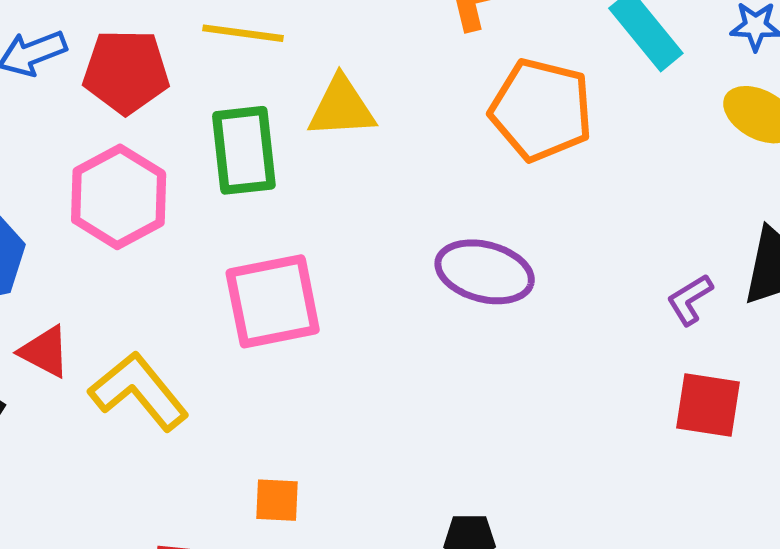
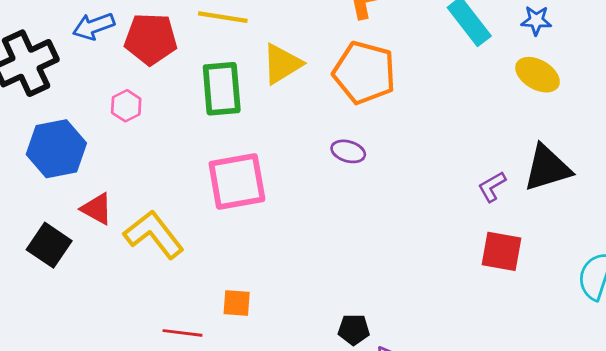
yellow triangle: (342, 107) -> (282, 64), turned -30
orange pentagon: (541, 110) -> (364, 73), moved
pink hexagon: (119, 197) -> (126, 106), moved, size x0.5
purple ellipse: (485, 272) -> (348, 151), moved, size x0.6

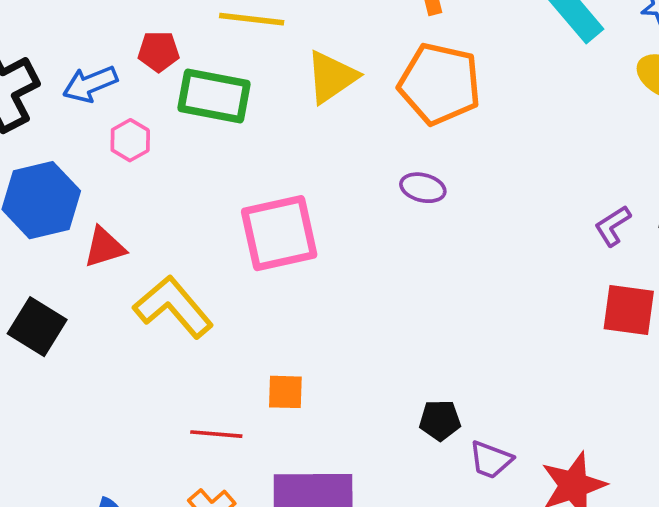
blue arrow: (94, 26) -> (90, 84), moved
red pentagon: (151, 39) -> (159, 51), size x0.6
green rectangle: (222, 89) -> (214, 96), moved, turned -72
red triangle: (97, 209) -> (104, 247), moved, turned -44

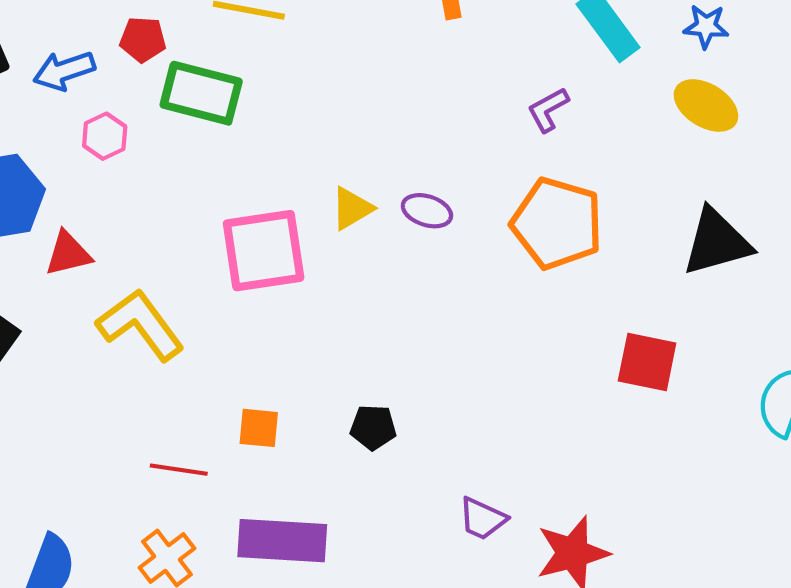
yellow triangle: (332, 77) -> (352, 208), moved, size x0.7
orange pentagon: (440, 84) -> (557, 223), moved
purple L-shape: (613, 226) -> (548, 110), moved
black pentagon: (440, 420) -> (373, 427), moved

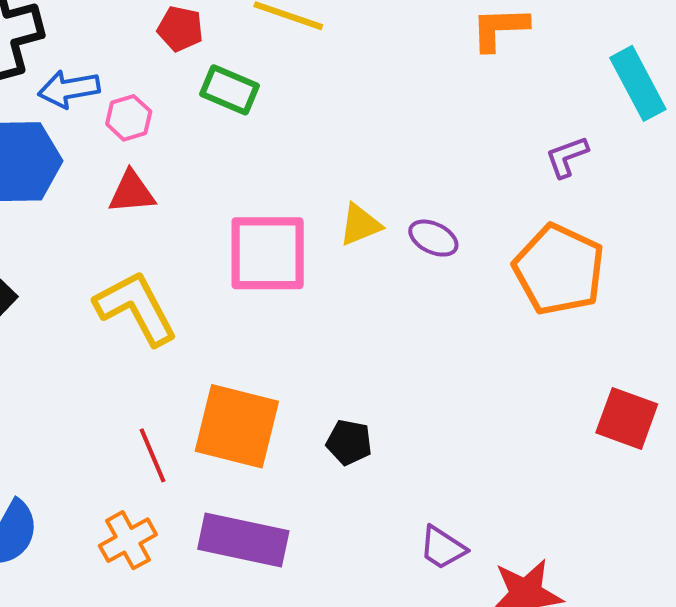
blue arrow: (64, 71) -> (69, 89), moved
green rectangle: (201, 93) -> (230, 90), size x0.7
red triangle: (68, 254) -> (132, 192), moved
orange square: (259, 428) -> (237, 426), size x2.0
red line: (179, 470) -> (152, 455), turned 50

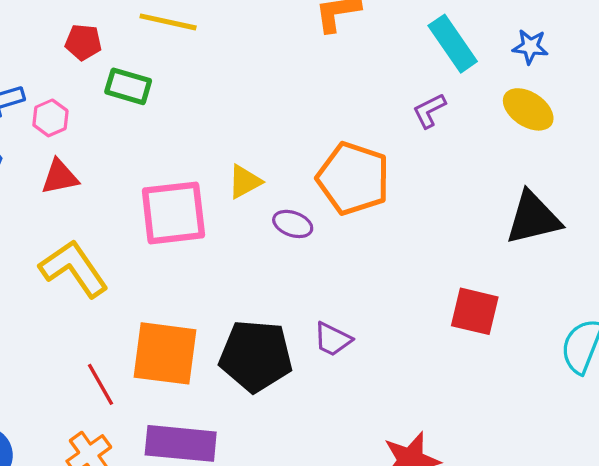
purple L-shape: (567, 157) -> (429, 111), moved
purple ellipse: (433, 238) -> (293, 224), moved
orange pentagon: (559, 270) -> (353, 178), moved
black pentagon: (349, 442) -> (256, 356), size x2.0
purple trapezoid: (443, 548) -> (333, 339), moved

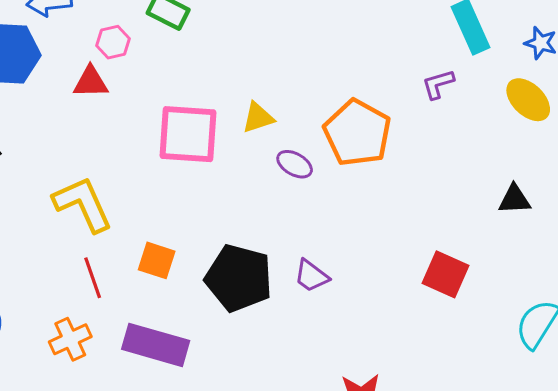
pink hexagon: (50, 118) -> (113, 42), moved
black triangle: (533, 218) -> (514, 199), size x0.6
yellow L-shape: (74, 269) -> (83, 204), moved
orange square: (165, 353) -> (157, 260), size x0.6

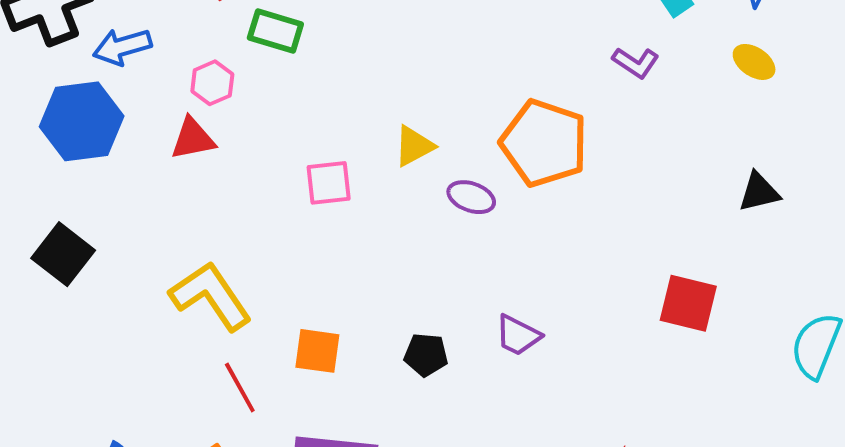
purple L-shape: (438, 84) -> (636, 63), turned -120
yellow ellipse: (528, 100) -> (754, 62), size x0.7
pink square: (188, 134) -> (329, 183), size x0.6
black pentagon: (239, 278) -> (426, 355), size x0.5

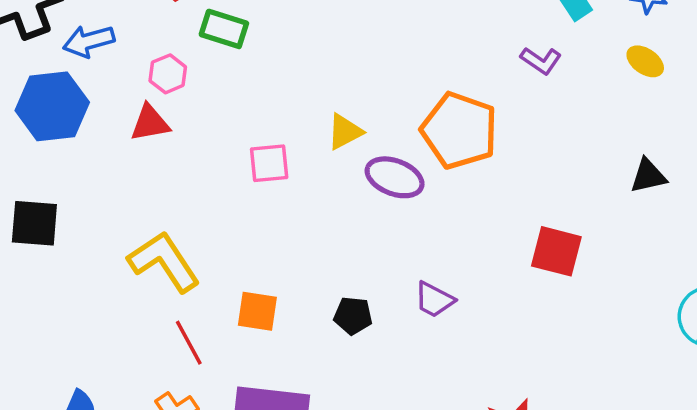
purple ellipse: (471, 197) -> (395, 177), size x1.4
black square: (63, 254) -> (34, 223), turned -34
red square: (688, 303) -> (556, 251), moved

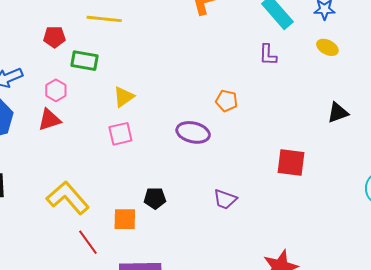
purple L-shape: (541, 61) -> (268, 55), turned 65
orange pentagon: (459, 130) -> (227, 101), size x0.5
yellow triangle: (345, 132) -> (124, 97), moved
black pentagon: (353, 316) -> (155, 198), moved

